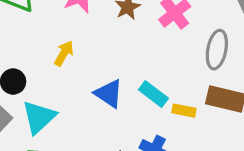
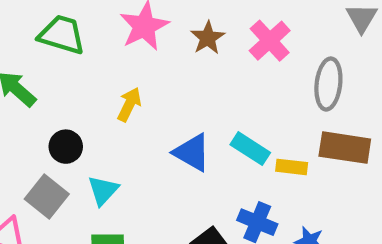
cyan triangle: (39, 117) -> (103, 190), size x0.7

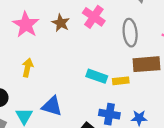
blue triangle: (192, 152) -> (52, 106), moved

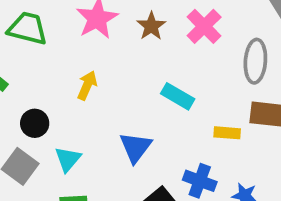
cyan rectangle: (97, 76) -> (178, 96), moved
blue triangle: (52, 106) -> (136, 147), moved, turned 40

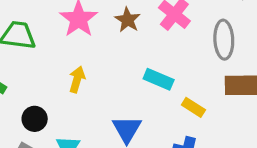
yellow rectangle: (227, 133) -> (193, 107), moved, turned 35

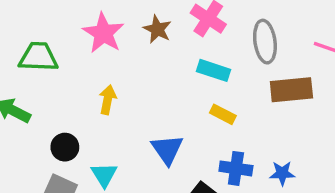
cyan rectangle: (159, 79) -> (214, 70), moved
yellow rectangle: (193, 107) -> (223, 114), moved

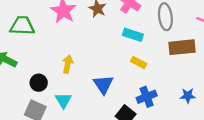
yellow arrow: (108, 100) -> (68, 64), moved
blue cross: (236, 168) -> (147, 97), turned -30
blue star: (282, 173) -> (188, 96), moved

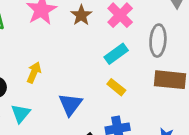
cyan rectangle: (133, 35) -> (116, 54), turned -66

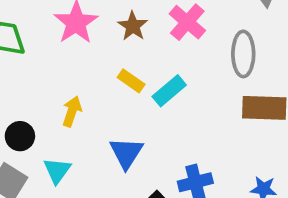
cyan rectangle: (116, 54) -> (169, 91), moved
yellow rectangle: (116, 87) -> (131, 81), moved

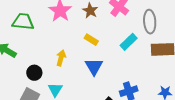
cyan rectangle: (169, 91) -> (129, 42), moved
blue triangle: (126, 153) -> (94, 67), moved

